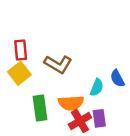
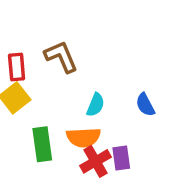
brown L-shape: (58, 64) -> (61, 57), moved, turned -144
cyan semicircle: (97, 87) -> (95, 105), moved

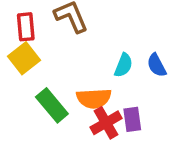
cyan semicircle: (95, 105) -> (123, 65), moved
green rectangle: (42, 144) -> (52, 105), turned -32

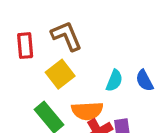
yellow square: (24, 58) -> (60, 74), moved

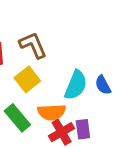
cyan semicircle: (114, 81) -> (76, 85), size x1.5

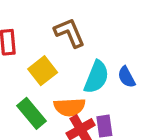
brown L-shape: (33, 45) -> (70, 33), moved

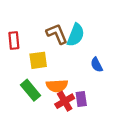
yellow square: (43, 71) -> (38, 60), turned 30
cyan semicircle: (96, 77) -> (76, 35), moved

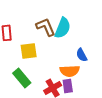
orange semicircle: (57, 86) -> (70, 71), moved

